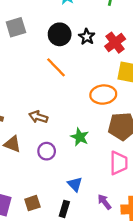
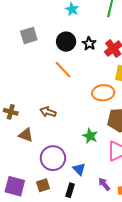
green star: (80, 137) -> (90, 136), moved
purple circle: (47, 151) -> (53, 158), moved, size x1.6

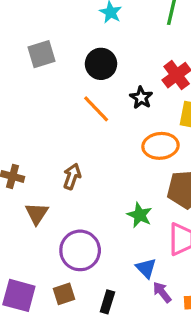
black star: (89, 44) -> (141, 98), moved
brown arrow: (48, 112) -> (72, 176), turned 91
brown triangle: (26, 135) -> (37, 213), turned 42
blue triangle: (79, 169) -> (146, 268), moved

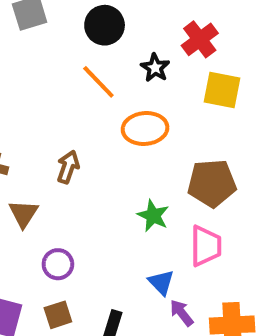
orange ellipse: (160, 146) -> (145, 129), moved
purple circle: (80, 250) -> (58, 264), moved, size x0.6

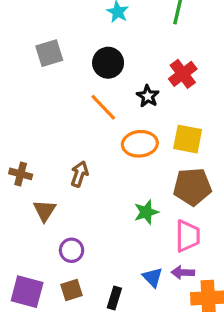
yellow square: (222, 90) -> (188, 139), moved
green star: (153, 216) -> (146, 212), turned 30
blue triangle: (161, 282) -> (153, 277), moved
purple arrow: (181, 313) -> (183, 273), moved, turned -50

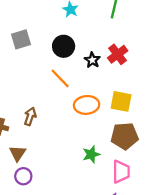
black star: (148, 96) -> (92, 60), moved
brown arrow: (79, 174) -> (30, 116), moved
purple circle: (72, 250) -> (23, 176), moved

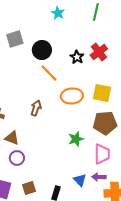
black circle: (64, 46) -> (42, 50), moved
brown arrow: (30, 116) -> (36, 108), moved
brown triangle: (18, 153) -> (12, 138), turned -42

